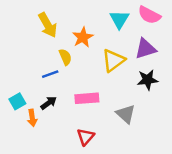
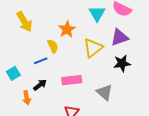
yellow arrow: (48, 25) -> (24, 22), moved
cyan square: (17, 101) -> (13, 73), moved

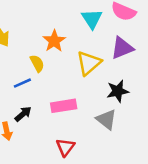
black star: (122, 63) -> (118, 91), moved

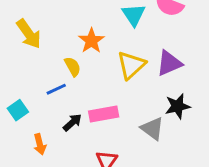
purple triangle: (122, 48) -> (169, 63), moved
black star: (118, 91) -> (178, 106), moved
black arrow: (23, 114) -> (72, 122), moved

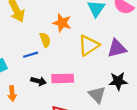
orange star: (91, 41) -> (62, 23), turned -30
black arrow: (72, 122) -> (39, 81), turned 48

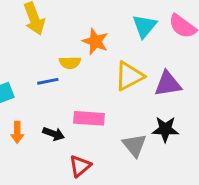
yellow semicircle: (45, 40) -> (70, 63), turned 104
black arrow: (39, 81) -> (54, 134), moved

